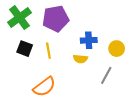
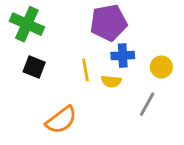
green cross: (20, 18) -> (27, 24), turned -30
purple pentagon: (56, 19) -> (108, 23), moved
yellow line: (48, 51) -> (86, 70), moved

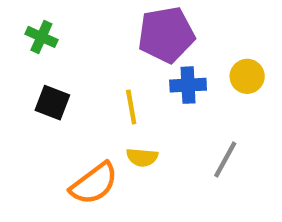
green cross: (27, 24) -> (41, 37), size x0.6
yellow circle: (161, 67) -> (247, 76), moved
yellow semicircle: (111, 81) -> (142, 157), moved

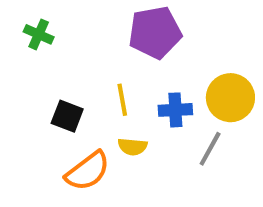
yellow circle: (247, 76) -> (230, 98), moved, size x1.5
blue cross: (188, 85) -> (175, 110), moved
black square: (52, 103) -> (67, 116), moved

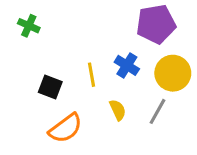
purple pentagon: (155, 32) -> (156, 24), moved
blue cross: (175, 110) -> (127, 65), moved, turned 35
yellow semicircle: (133, 147) -> (118, 110), moved, turned -120

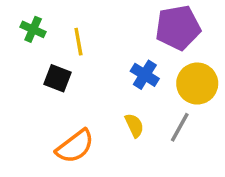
yellow line: (92, 75) -> (78, 42), moved
black square: (50, 87) -> (57, 78), moved

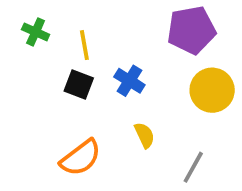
blue cross: (145, 75) -> (129, 81), moved
black square: (57, 78) -> (79, 85), moved
gray line: (180, 127) -> (193, 167), moved

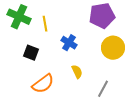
green cross: (36, 32) -> (19, 17), size x1.6
black square: (79, 85) -> (31, 53), moved

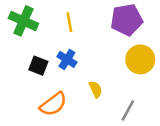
yellow line: (45, 24) -> (69, 22), moved
blue cross: (69, 43) -> (67, 59), moved

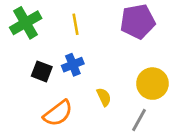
green cross: (23, 21) -> (26, 23), turned 36
blue cross: (67, 59) -> (73, 65), turned 36
yellow circle: (140, 59) -> (152, 84), moved

